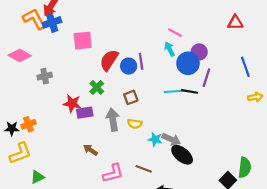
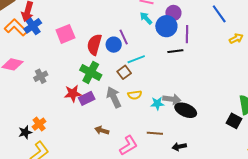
green cross: (97, 87) -> (91, 72), size x1.5
cyan line: (173, 91) -> (136, 59), moved

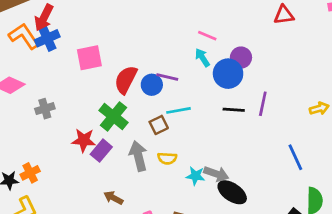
blue line: (219, 14) -> (295, 157), moved
purple line: (187, 34) -> (263, 104), moved
purple line: (124, 37) -> (167, 77), turned -63
purple rectangle: (87, 98) -> (101, 151), turned -35

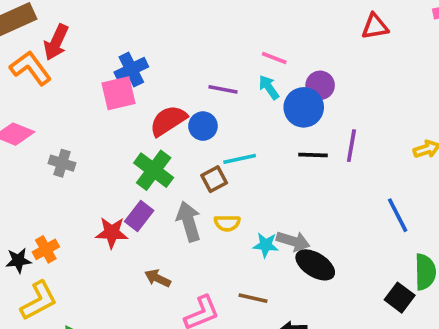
blue cross: (47, 38) -> (131, 69), moved
purple line: (167, 77) -> (223, 89), moved
red semicircle: (126, 80) -> (168, 121), turned 32
gray cross: (45, 109) -> (62, 163), turned 36
red star: (84, 140) -> (112, 233), moved

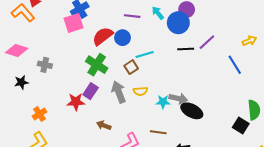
purple line: (351, 146) -> (207, 42), turned 42
blue line: (398, 215) -> (235, 65), moved
black star: (18, 260) -> (21, 82), moved

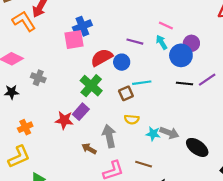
gray arrow: (119, 92) -> (109, 136), moved
black ellipse: (192, 111) -> (197, 147), moved

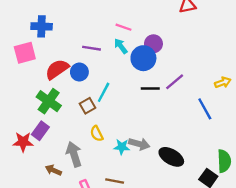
blue cross: (82, 26) -> (42, 26), moved, turned 30
cyan line: (142, 83) -> (104, 92), turned -48
yellow semicircle: (132, 119) -> (97, 134), turned 64

